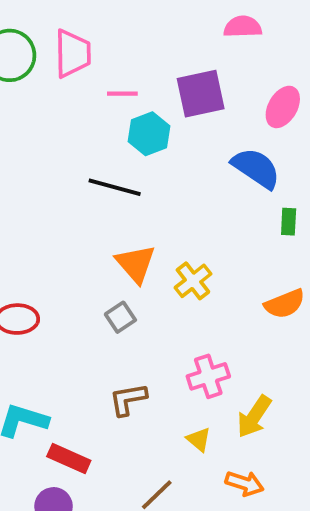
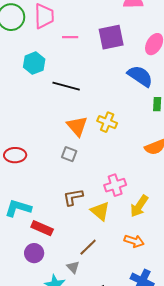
cyan hexagon: (149, 134) -> (34, 63), moved
yellow cross: (193, 281) -> (107, 122), moved, turned -30
gray square: (120, 317) -> (69, 154), turned -35
yellow triangle: (199, 439) -> (100, 211), moved, size x1.5

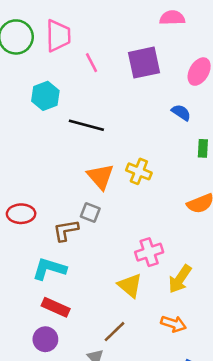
pink line: (70, 37) -> (92, 63), turned 63
blue semicircle: (140, 76) -> (181, 113), size x0.6
brown L-shape: (73, 197) -> (66, 230), moved
cyan L-shape: (18, 208) -> (49, 269), moved

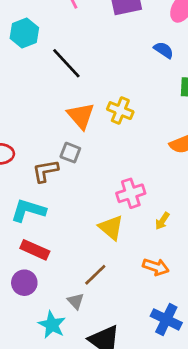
black line: (86, 125) -> (66, 63), turned 32
yellow arrow: (180, 279) -> (162, 221), size x0.6

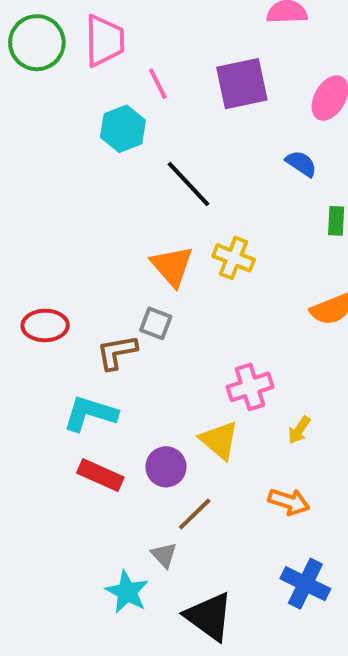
cyan hexagon: (24, 33) -> (123, 129), moved
black line: (66, 63) -> (189, 184), moved
purple circle: (24, 283) -> (166, 467), moved

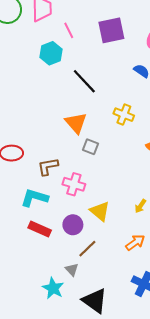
yellow cross: (234, 258) -> (124, 115), moved
gray square: (156, 323) -> (91, 147), moved
pink cross: (250, 387) -> (74, 184), moved, turned 35
orange arrow: (289, 502) -> (135, 242), turned -54

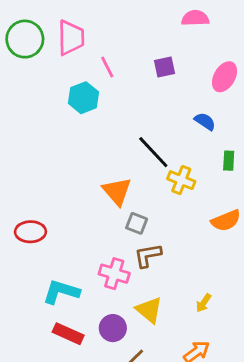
purple square: (111, 30) -> (164, 67), size x0.6
black line: (84, 81) -> (153, 152), moved
brown L-shape: (48, 167) -> (148, 255), moved

